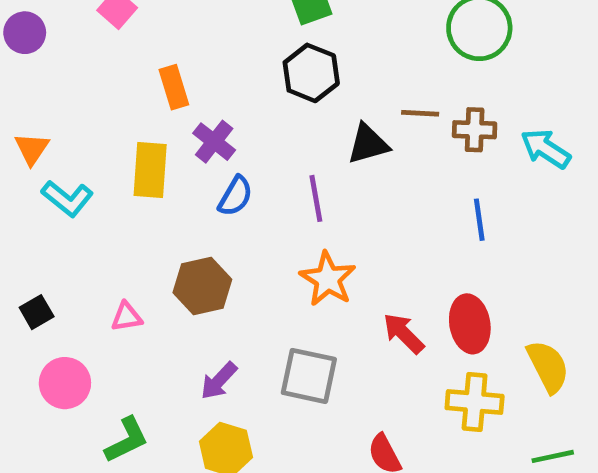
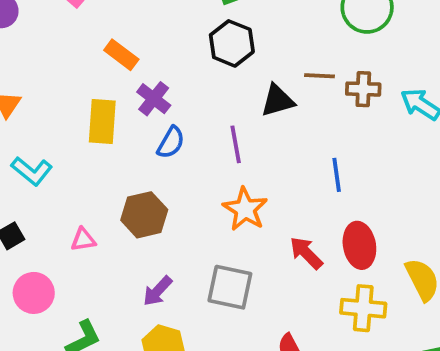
orange rectangle: (174, 87) -> (121, 55), turned -36
cyan L-shape: (67, 198) -> (32, 171), moved
blue line: (479, 220) -> (337, 175), moved

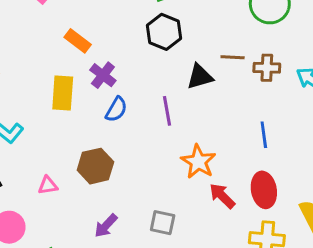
blue line: (337, 175) -> (264, 135), moved
orange star: (245, 209) -> (198, 162), moved
gray square: (230, 287) -> (163, 223), size x0.7

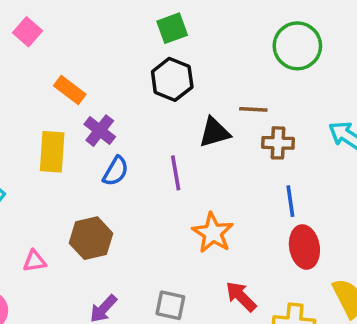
brown cross: (267, 68) -> (278, 143), moved
red ellipse: (264, 190) -> (304, 247), moved
red arrow: (222, 196) -> (241, 296), moved

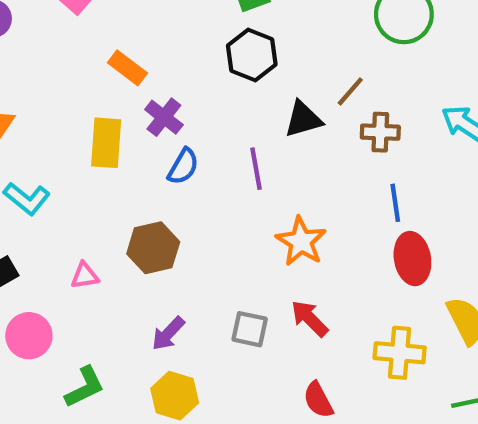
brown line: (253, 109) -> (350, 91), turned -52
red arrow: (241, 296) -> (310, 319), moved

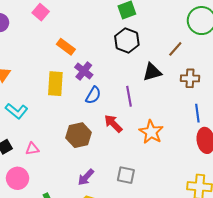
brown line: (350, 91) -> (175, 49), moved
pink triangle: (85, 276) -> (32, 149), moved
red arrow: (310, 319) -> (113, 124), moved

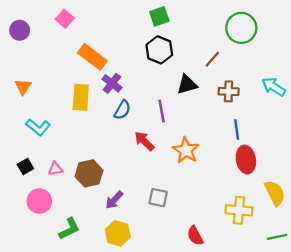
orange rectangle: (66, 47) -> (92, 57), size x1.4
brown hexagon: (79, 135) -> (89, 173), moved

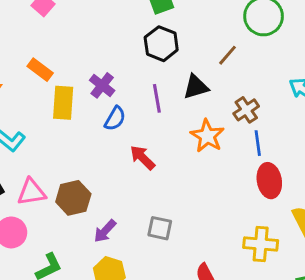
orange rectangle: (92, 57) -> (40, 70), moved, size x0.7
brown cross: (229, 91) -> (246, 110), moved, turned -36
purple line: (162, 111) -> (157, 98), moved
orange star: (186, 150) -> (207, 136), moved
pink triangle: (55, 169) -> (31, 192), size x1.5

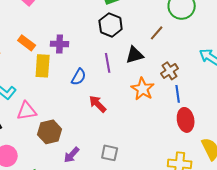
purple cross: (102, 85) -> (60, 44), moved, turned -36
pink triangle: (31, 192) -> (27, 111), moved

